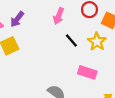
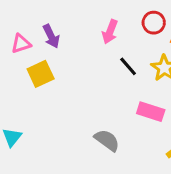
purple arrow: (17, 19) -> (51, 36), turned -63

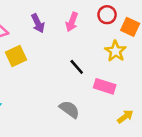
purple arrow: (51, 36) -> (38, 23), moved
black line: (128, 66) -> (77, 67), moved

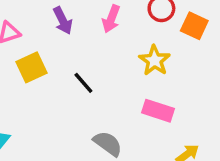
yellow star: (116, 51) -> (154, 60), moved
black line: (77, 67) -> (83, 83), moved

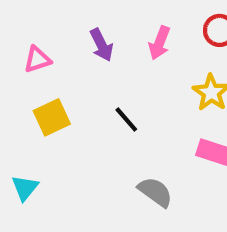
yellow square: (32, 67) -> (52, 117), moved

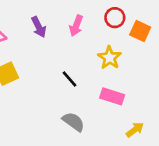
black line: (126, 119) -> (69, 79), moved

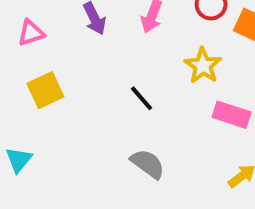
pink rectangle: (112, 96) -> (232, 115), moved

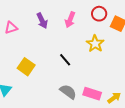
yellow square: (45, 90) -> (26, 67), moved, turned -30
pink rectangle: (232, 115) -> (92, 94), moved

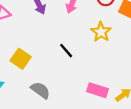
gray semicircle: (68, 92) -> (40, 90), moved

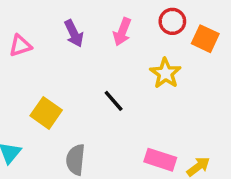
gray semicircle: (40, 90) -> (76, 160), turned -120

